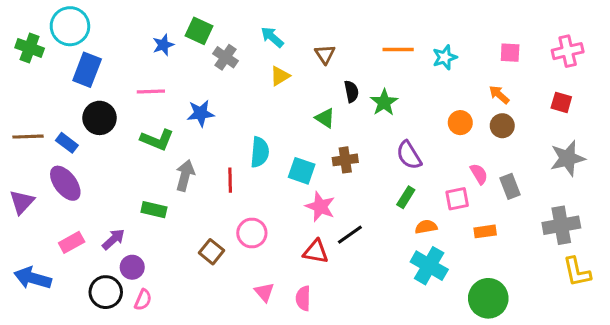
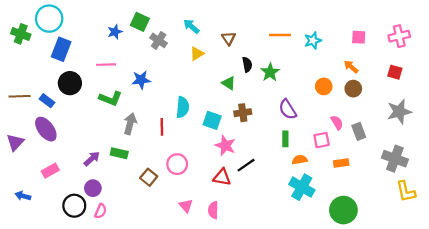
green rectangle: (406, 197) -> (285, 139), turned -32
green rectangle: (154, 210) -> (119, 153), moved
gray cross: (561, 225) -> (395, 159), turned 30
purple arrow: (114, 239) -> (92, 159), moved
blue arrow: (33, 278) -> (23, 196), size x0.6

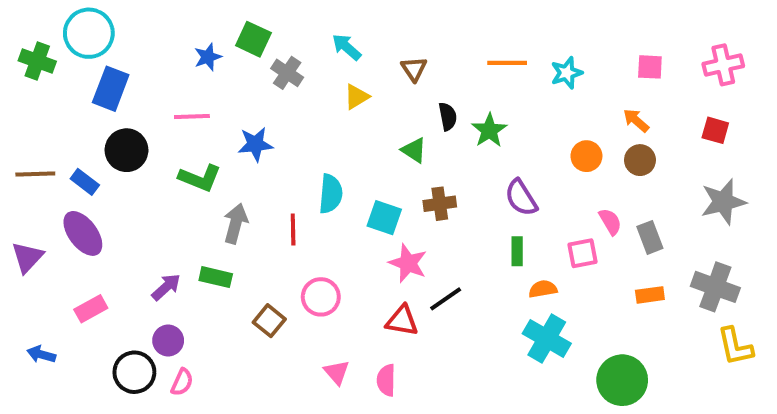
orange rectangle: (341, 163) -> (650, 295), moved

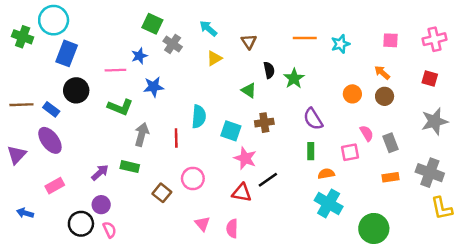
blue star: (208, 57) -> (139, 56), moved
pink semicircle: (182, 382) -> (109, 230), turned -49

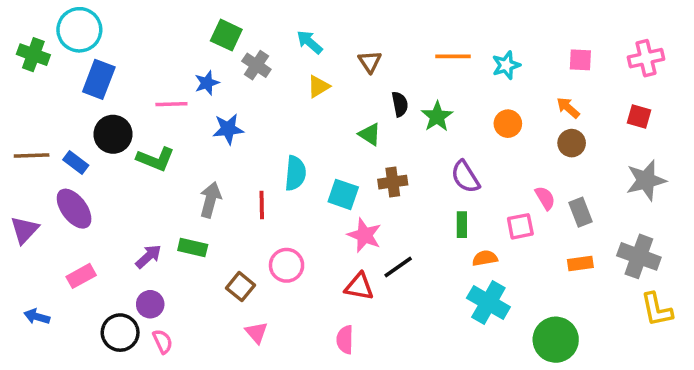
orange circle: (352, 94) -> (508, 124), moved
green L-shape: (120, 107) -> (155, 159), moved
pink triangle: (202, 224) -> (256, 333), moved

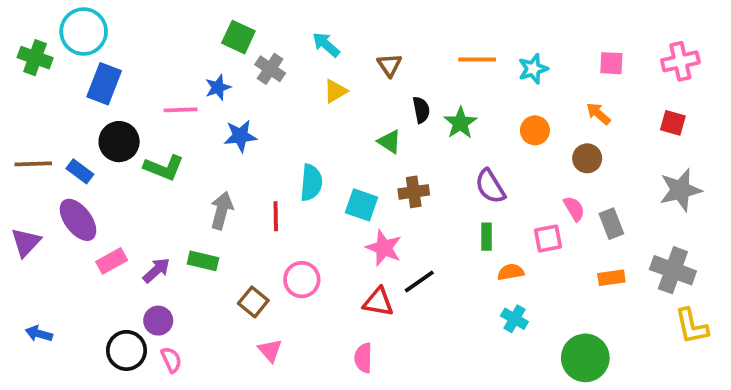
brown circle: (572, 143) -> (587, 158), moved
pink rectangle: (81, 276) -> (112, 261), moved
cyan cross: (488, 302) -> (514, 319), size x0.6

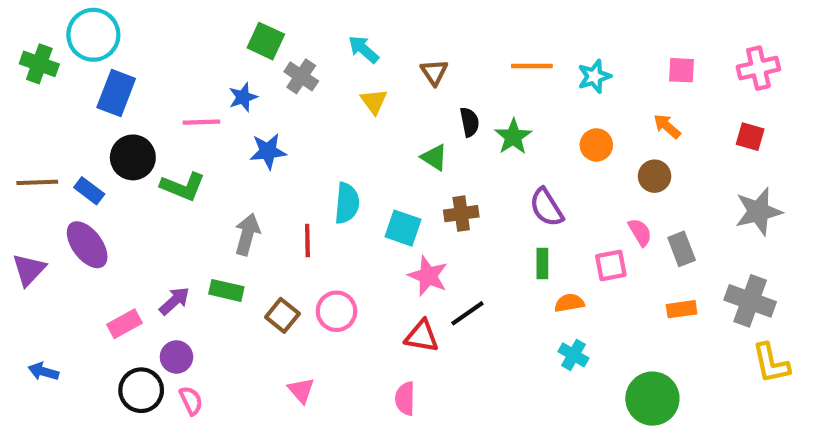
yellow triangle: (335, 91) -> (374, 101), turned -35
pink rectangle: (112, 261) -> (125, 324), moved
brown square: (253, 302) -> (282, 315), moved

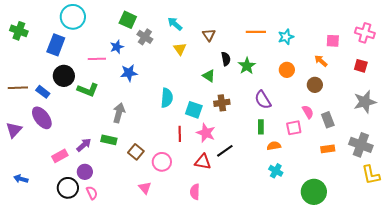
cyan circle: (93, 35) -> (73, 17), moved
pink cross: (758, 68) -> (365, 33), turned 30
pink square: (682, 70) -> (333, 41), moved
red line: (307, 241) -> (180, 134), moved
pink circle: (337, 311) -> (162, 162), moved

